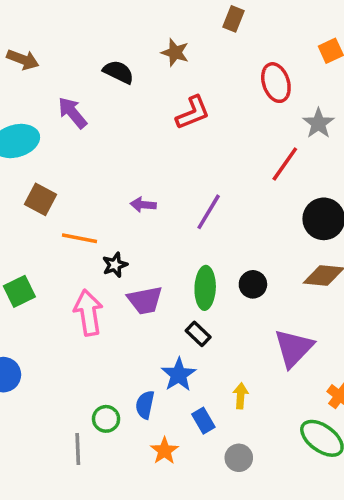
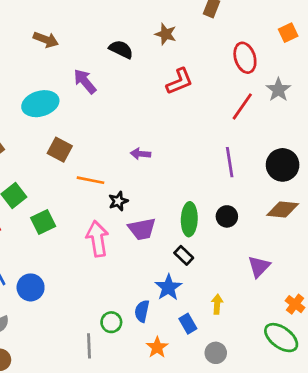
red line: (285, 164) -> (242, 106), moved
purple line: (209, 212) -> (230, 162), moved, turned -40
purple triangle: (294, 348) -> (259, 267), size x0.7

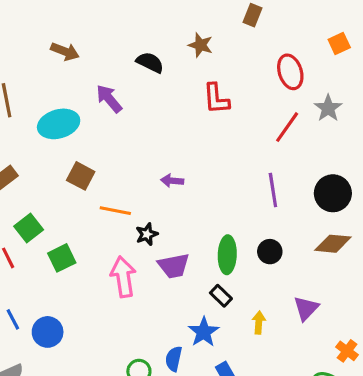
red L-shape: (180, 81) -> (216, 99), turned 108
yellow arrow: (217, 304) -> (259, 323), moved

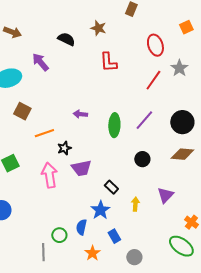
purple line: (273, 190) -> (144, 120), turned 50
orange line: (115, 211) -> (44, 133), turned -30
green ellipse: (227, 255) -> (114, 125), moved

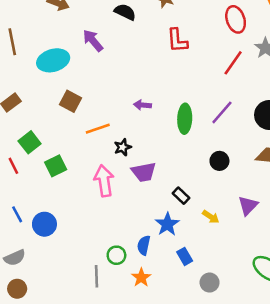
yellow arrow: (135, 204) -> (211, 217), turned 120
orange star: (92, 253) -> (141, 278), moved

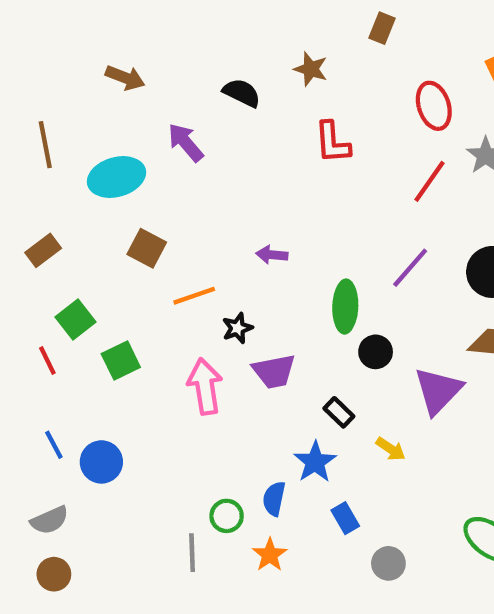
green ellipse: (185, 119) -> (345, 307), moved
black circle: (219, 161) -> (376, 352), moved
purple triangle: (248, 206) -> (438, 391), moved, size x1.4

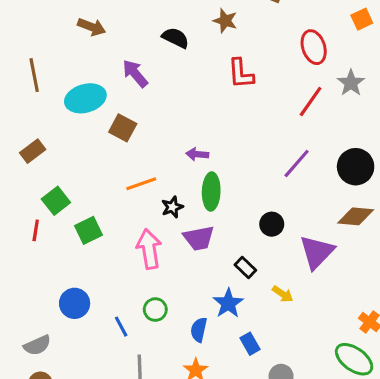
brown square: (147, 248) -> (123, 128), moved
green ellipse: (345, 307) -> (211, 192), moved
red line: (47, 360) -> (36, 230), turned 35
blue line: (54, 445) -> (121, 327), moved
green circle: (227, 516) -> (155, 310), moved

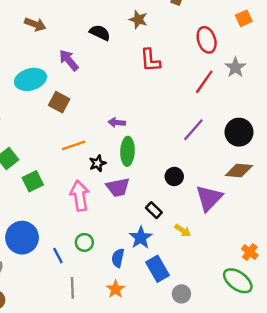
blue circle: (75, 303) -> (22, 238), size x1.4
blue rectangle: (250, 344) -> (157, 269), size x1.5

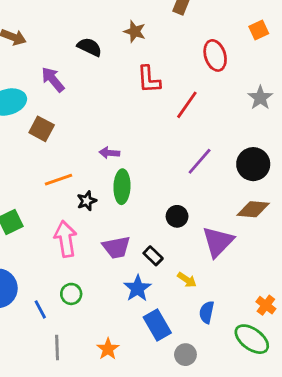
gray star: (235, 67) -> (260, 98), moved
red line: (204, 82) -> (187, 105), moved
purple trapezoid: (118, 187) -> (116, 247), moved
blue semicircle: (118, 258) -> (207, 312), moved

